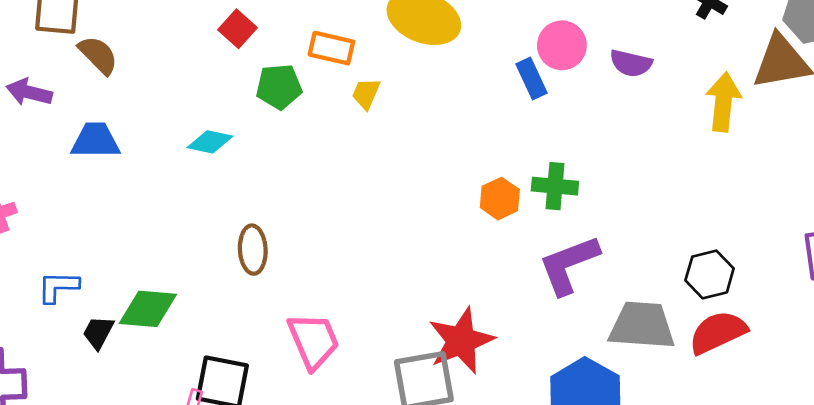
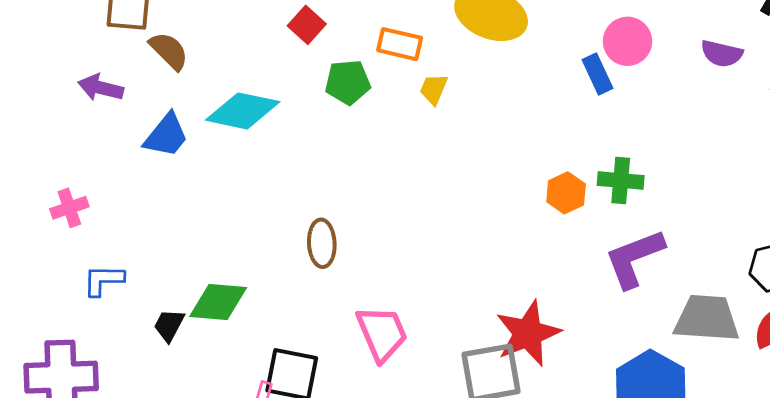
purple semicircle: (631, 63) -> (722, 54), moved
blue trapezoid: (95, 141) -> (166, 135), turned 129
cyan diamond: (210, 142) -> (243, 111), moved, size x1.6
blue L-shape: (58, 287) -> (103, 280), moved

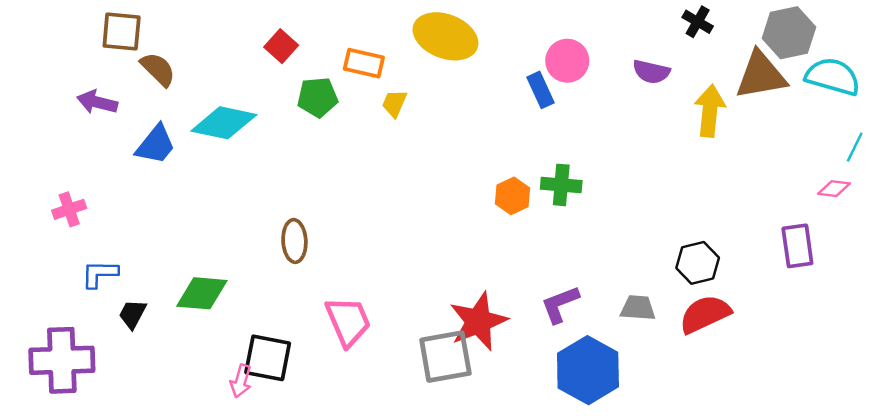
purple L-shape: (634, 258) -> (560, 304), moved, size x0.7
gray trapezoid: (707, 318) -> (638, 308), size x0.6
black trapezoid: (169, 325) -> (132, 314), moved

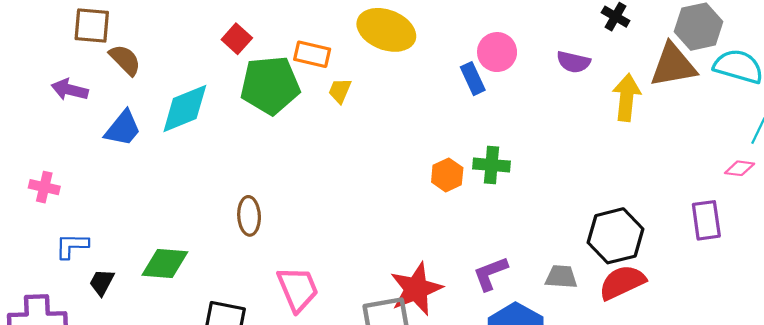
green pentagon: (318, 97) -> (270, 85), size x1.6
cyan diamond: (224, 123) -> (185, 109), turned -34
pink cross: (69, 209) -> (44, 187), turned 32
black hexagon: (698, 263) -> (616, 236), size x1.4

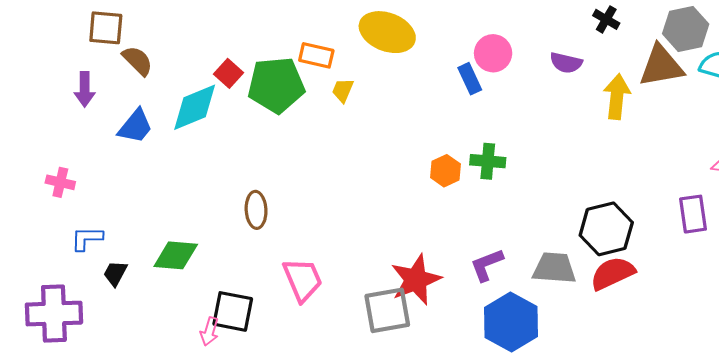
red square: (237, 39) -> (229, 73), moved
purple arrow: (70, 90) -> (85, 89), turned -104
gray trapezoid: (561, 277) -> (554, 268), size x1.4

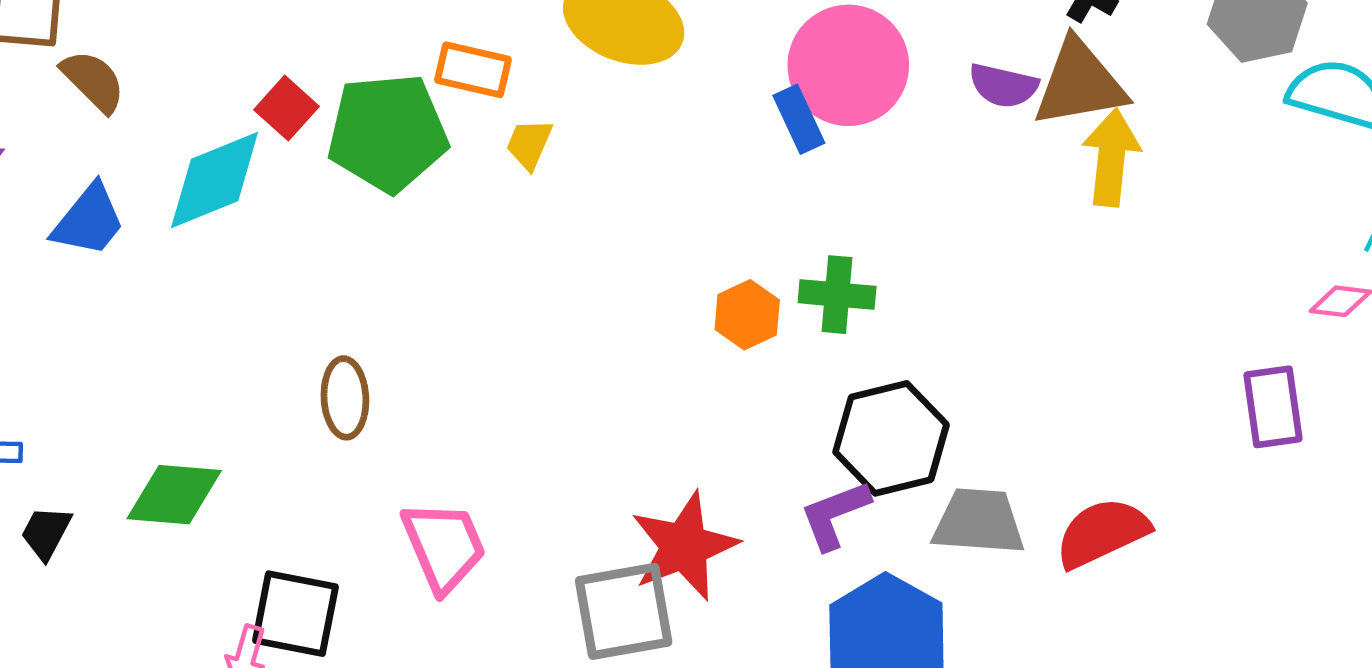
pink circle: (493, 53) -> (848, 65), size x1.5
brown triangle: (661, 66) -> (1080, 83), moved
black hexagon: (606, 229) -> (891, 438), moved

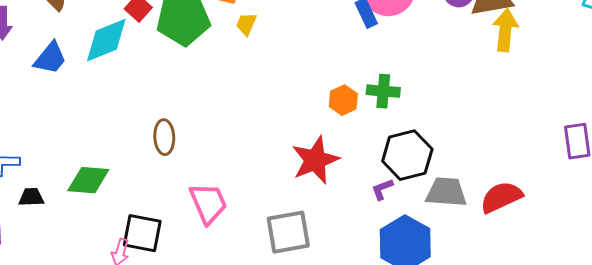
purple L-shape: (835, 515) -> (382, 189), size x0.7
black trapezoid: (46, 533) -> (31, 197), turned 60
red star: (684, 546) -> (315, 160), moved

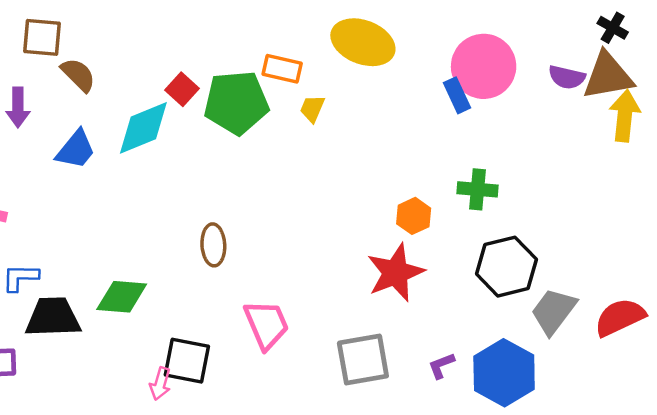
orange hexagon: (343, 100) -> (414, 216), moved
purple L-shape: (382, 189) -> (441, 366), moved
gray trapezoid: (446, 192) -> (554, 311), turned -57
black trapezoid: (31, 197) -> (53, 317), size x1.8

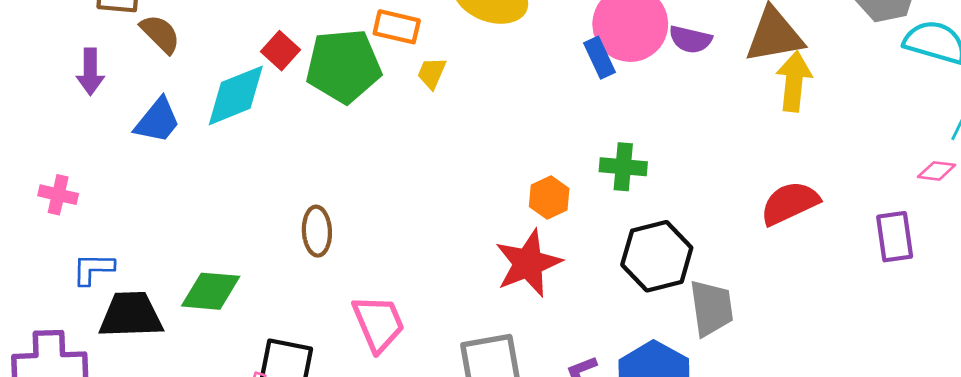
purple semicircle: (567, 77) -> (690, 39), moved
gray trapezoid: (554, 311) -> (711, 308), turned 135
red semicircle: (620, 317) -> (790, 203), moved

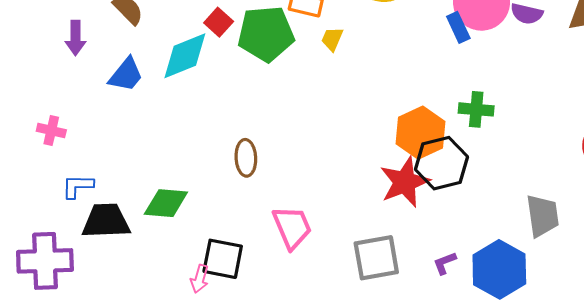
orange hexagon: (549, 198) -> (420, 133), size x1.6
black hexagon: (657, 256) -> (442, 163), moved

